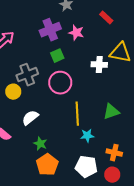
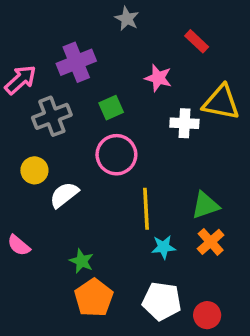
purple cross: (50, 30) -> (76, 62), moved
pink star: (76, 33) -> (158, 78), moved
gray cross: (27, 75) -> (52, 116), moved
white semicircle: (30, 118) -> (64, 195), moved
orange cross: (114, 153) -> (211, 242), moved, turned 35

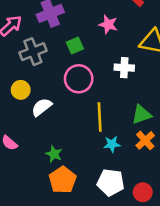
white cross: (184, 123) -> (124, 68), moved

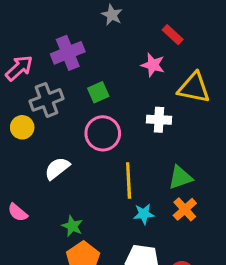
pink star: (108, 25) -> (153, 65), moved
yellow circle: (21, 90) -> (22, 127), moved

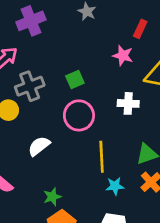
red rectangle: (173, 35) -> (140, 29), turned 72
purple cross: (68, 53) -> (31, 21), moved
green star: (72, 226) -> (52, 197), turned 30

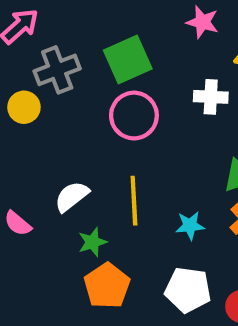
green square: (75, 79) -> (128, 59), size x1.6
white semicircle: (39, 146) -> (72, 196), moved
yellow line: (102, 157) -> (134, 201), moved

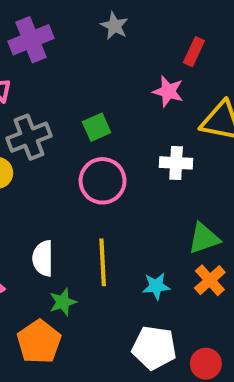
green square: (128, 59) -> (97, 127), size x0.6
white semicircle: (72, 196) -> (43, 258), turned -52
orange pentagon: (107, 286) -> (39, 342), moved

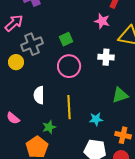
white semicircle: (43, 258) -> (39, 95), moved
orange cross: (210, 280) -> (123, 135), moved, turned -35

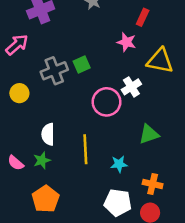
gray cross: (32, 44) -> (54, 71), moved
white cross: (106, 57) -> (131, 87), turned -35
pink circle: (69, 66) -> (107, 102), moved
green star: (49, 127) -> (42, 160), moved

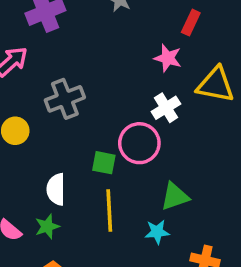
green square: (82, 65) -> (104, 163), moved, turned 35
white cross: (131, 87) -> (166, 108), moved
green triangle: (149, 134) -> (175, 196), moved

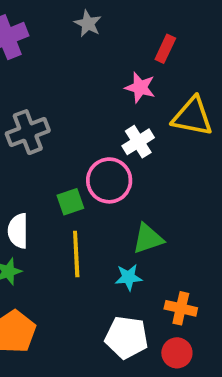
green square: (104, 163) -> (70, 202), turned -30

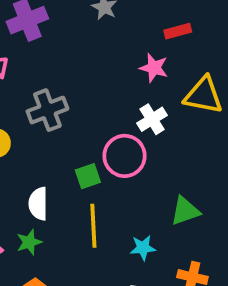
red rectangle: (165, 49) -> (178, 31), turned 50
green triangle: (148, 239) -> (185, 211), moved

